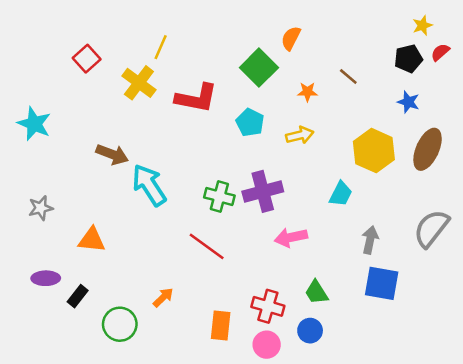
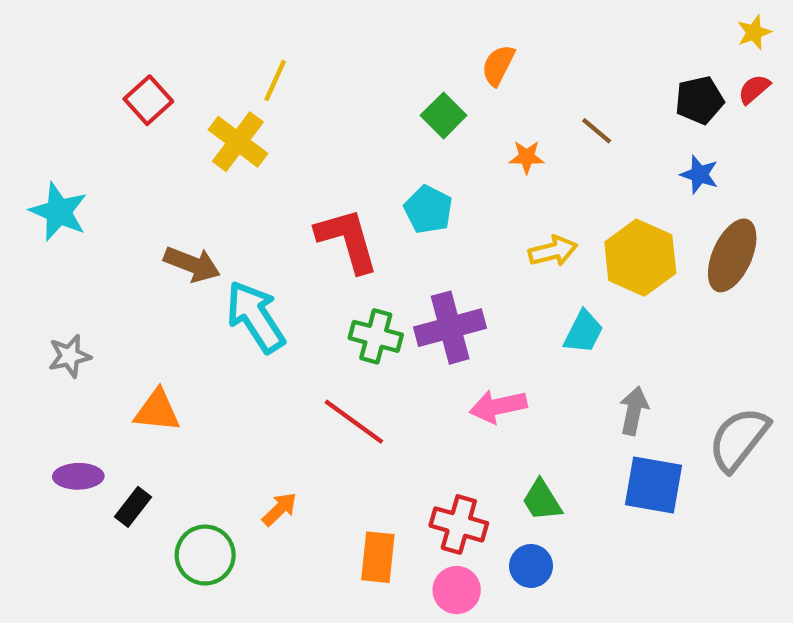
yellow star: (422, 25) -> (754, 32), moved
green square: (259, 68) -> (444, 115), size x0.7
red L-shape: (196, 98) -> (347, 240), moved, turned -117
yellow arrow: (300, 135) -> (553, 251), moved
gray semicircle: (431, 228) -> (739, 439), moved

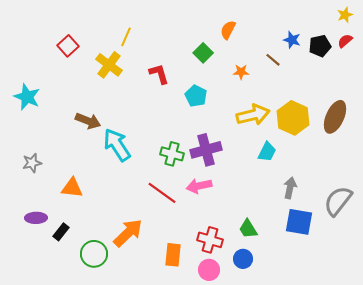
blue star: (699, 175) -> (292, 40), moved
red L-shape: (347, 240) -> (159, 74), moved, size x0.7
yellow arrow: (553, 251) -> (253, 115), size x1.5
pink arrow: (498, 406) -> (199, 186), moved
orange arrow: (280, 509) -> (128, 233), size x1.8

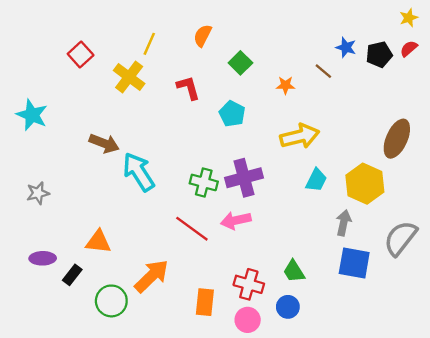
orange semicircle: (228, 30) -> (203, 36), moved
yellow hexagon: (293, 118) -> (365, 184), moved
orange triangle: (72, 188) -> (98, 242), moved

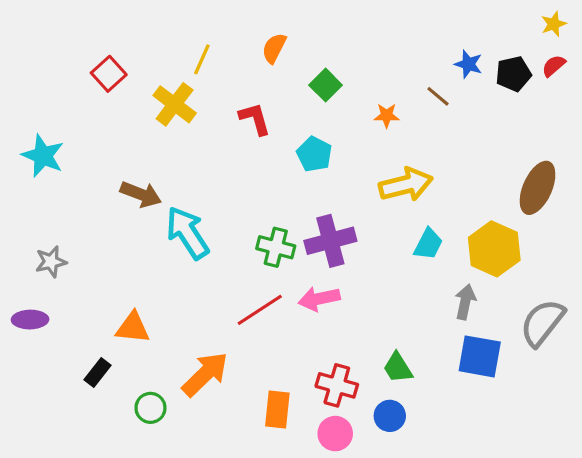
red line: (192, 229) -> (260, 310), turned -69
purple ellipse: (43, 258) -> (30, 320), moved
green circle: (111, 301) -> (150, 408), size x0.7

